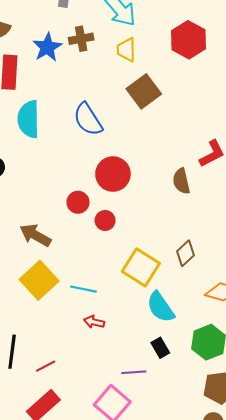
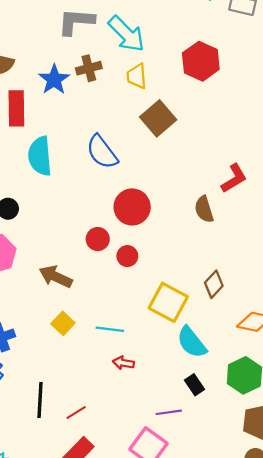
yellow square: (39, 280) -> (63, 323), size x0.6

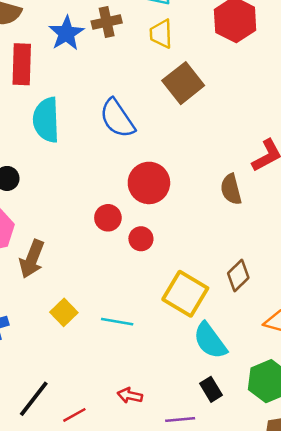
brown arrow: (56, 277) -> (32, 259), moved, turned -96
red arrow: (123, 363) -> (130, 395), moved
black line: (40, 400) -> (34, 399), turned 32

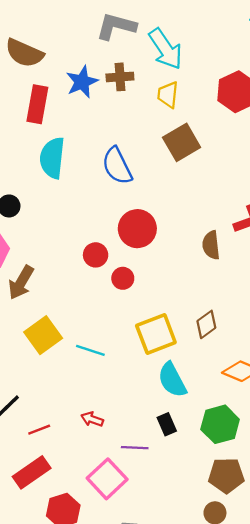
yellow square: (185, 294) -> (156, 334), turned 30
yellow square: (64, 312) -> (43, 335), size x1.5

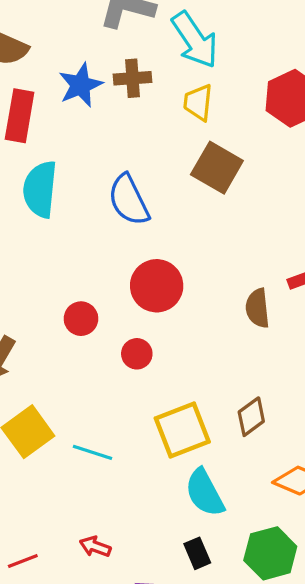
brown square: (182, 142) -> (217, 168), turned -30
red circle: (96, 255) -> (81, 319), moved

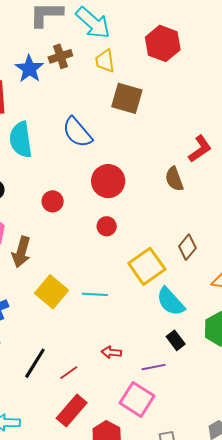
red circle: (81, 319) -> (53, 201), moved

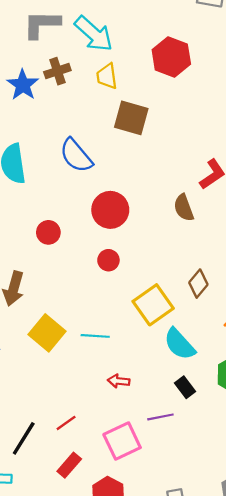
red arrow: (111, 352) -> (119, 381), moved
black line: (35, 363) -> (24, 438), moved
pink square: (137, 399) -> (122, 441), moved, turned 32
red rectangle: (72, 411) -> (69, 465), size x0.7

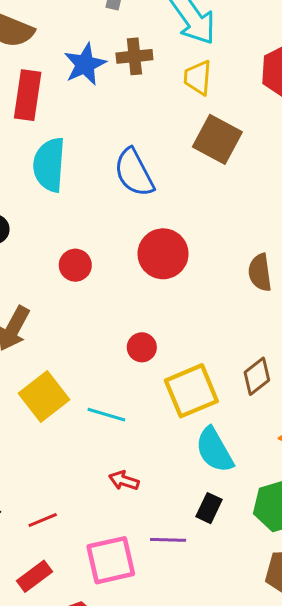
red circle: (108, 260) -> (142, 347), moved
black rectangle: (185, 387) -> (209, 508), turned 50

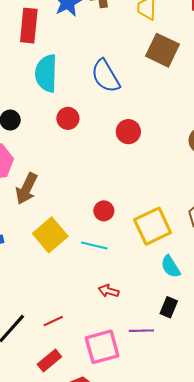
red circle: (163, 254) -> (128, 132), size x0.7
red circle: (75, 265) -> (68, 118), moved
red circle: (142, 347) -> (104, 211), moved
cyan semicircle: (214, 450) -> (171, 267), size x0.7

